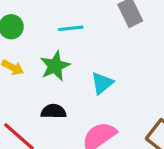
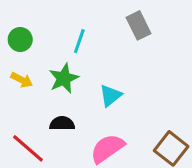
cyan line: (71, 28) -> (79, 41), turned -65

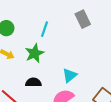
cyan triangle: (110, 96) -> (70, 75), moved

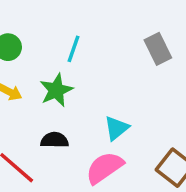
gray rectangle: (83, 19) -> (158, 49), moved

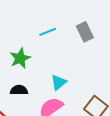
cyan line: (73, 49) -> (48, 32), moved, turned 49

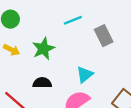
gray rectangle: (85, 32) -> (104, 36), moved

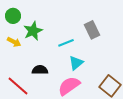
cyan line: (73, 20) -> (66, 43), moved
green star: (43, 49) -> (33, 31), moved

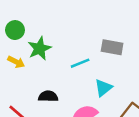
gray rectangle: (92, 30) -> (112, 47), turned -54
cyan triangle: (76, 63) -> (103, 88), moved

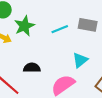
cyan line: (80, 63) -> (60, 29), moved

